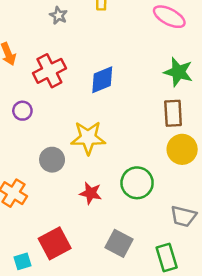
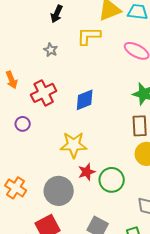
gray circle: (52, 160) -> (59, 191), moved, size x1.5
red star: (91, 193) -> (87, 172), moved, turned -30

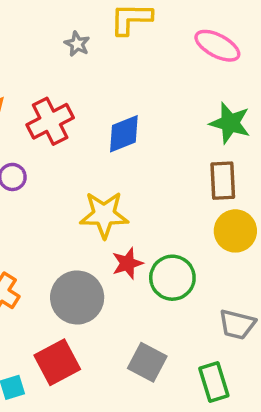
gray star: (51, 50) -> (77, 44), moved

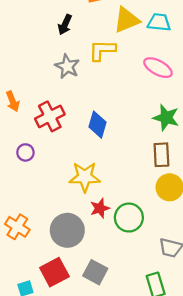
gray star: (77, 44) -> (67, 66), size x1.5
blue diamond: (124, 134) -> (97, 125), turned -52
gray square: (147, 362) -> (95, 272), moved

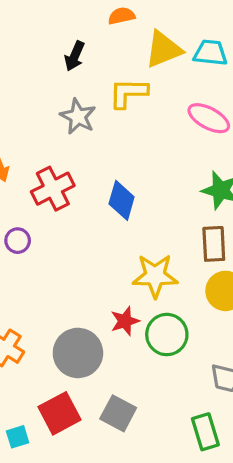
yellow star: (85, 177) -> (155, 276), moved

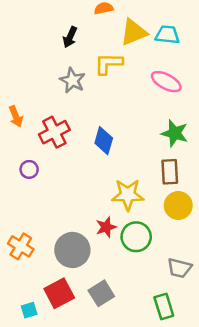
gray square: (118, 413) -> (101, 293), turned 30

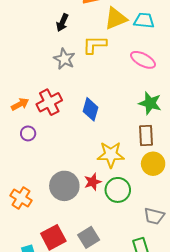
orange arrow: (16, 117) -> (20, 104), moved, turned -96
gray circle: (72, 250) -> (64, 186), moved

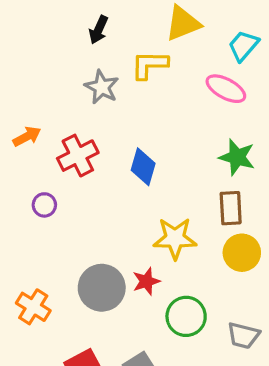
cyan trapezoid: (144, 21) -> (243, 46), moved, turned -55
orange arrow: (20, 104) -> (27, 136), moved
green circle: (118, 190) -> (186, 316), moved

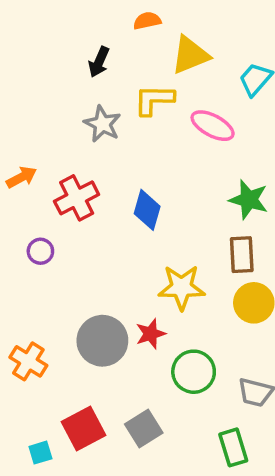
pink ellipse: (226, 89) -> (213, 126), moved

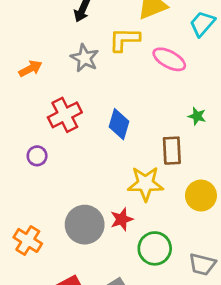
orange arrow: (22, 177) -> (30, 69), moved
green star: (249, 200) -> (197, 116), size x0.6
brown rectangle: (242, 255) -> (172, 151), moved

